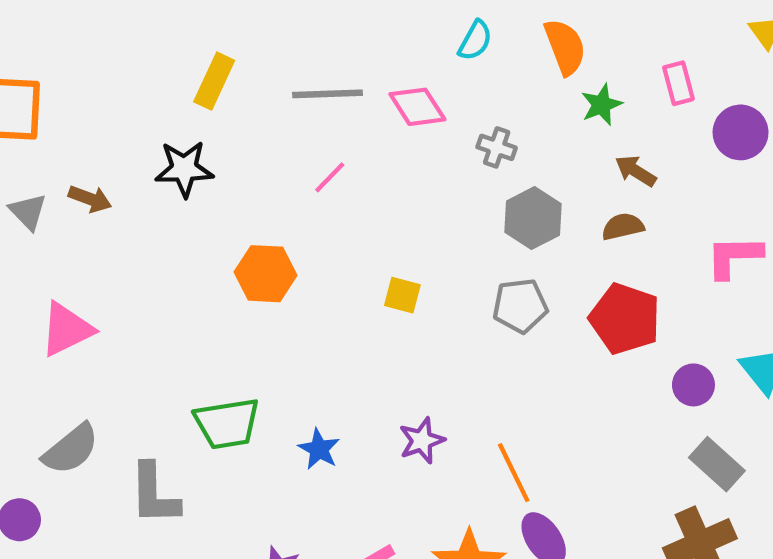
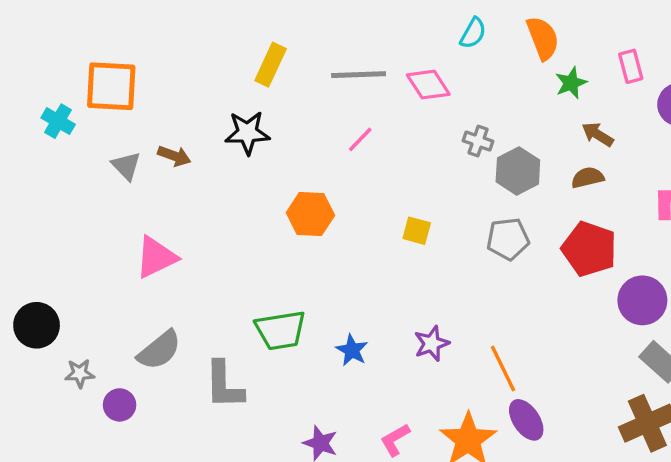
gray cross: (497, 147) -> (478, 141), moved
purple circle: (693, 385) -> (642, 300), size x1.5

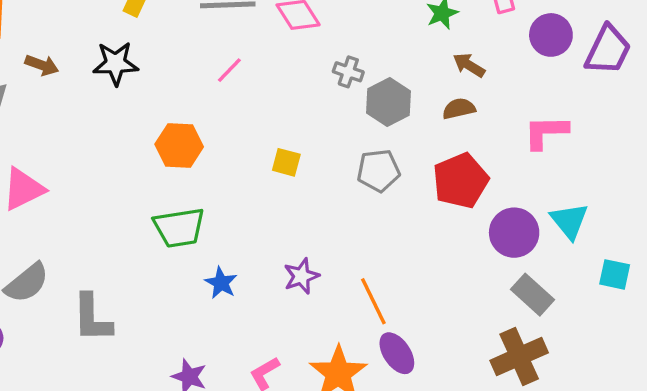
brown arrow: (174, 156) -> (42, 65), moved
red pentagon: (589, 249) -> (461, 181), turned 30
green trapezoid: (281, 330) -> (179, 228), moved

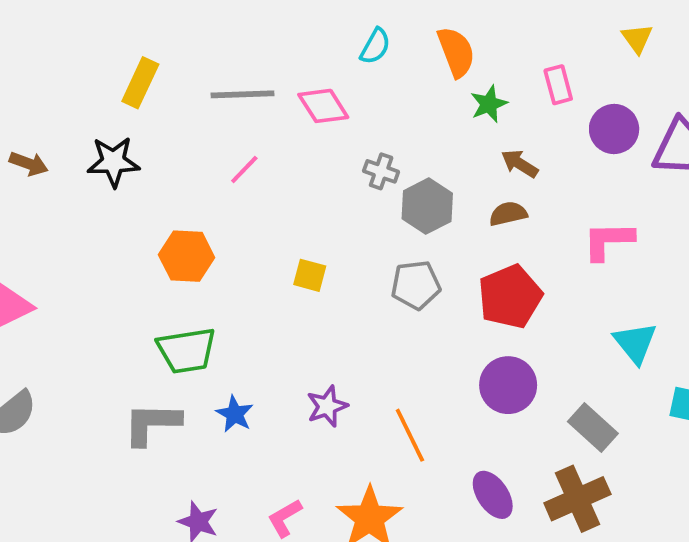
purple circle: (514, 233) -> (508, 385), moved
gray L-shape: (92, 318) -> (152, 424), moved, turned 92
purple ellipse: (397, 353) -> (493, 495), moved

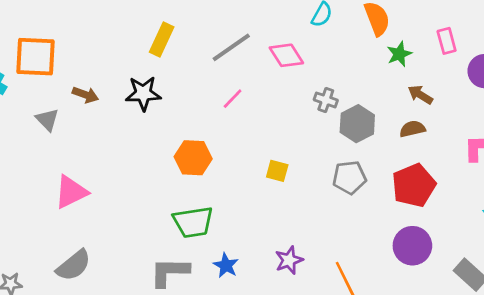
gray line: (242, 94) -> (231, 47), turned -33

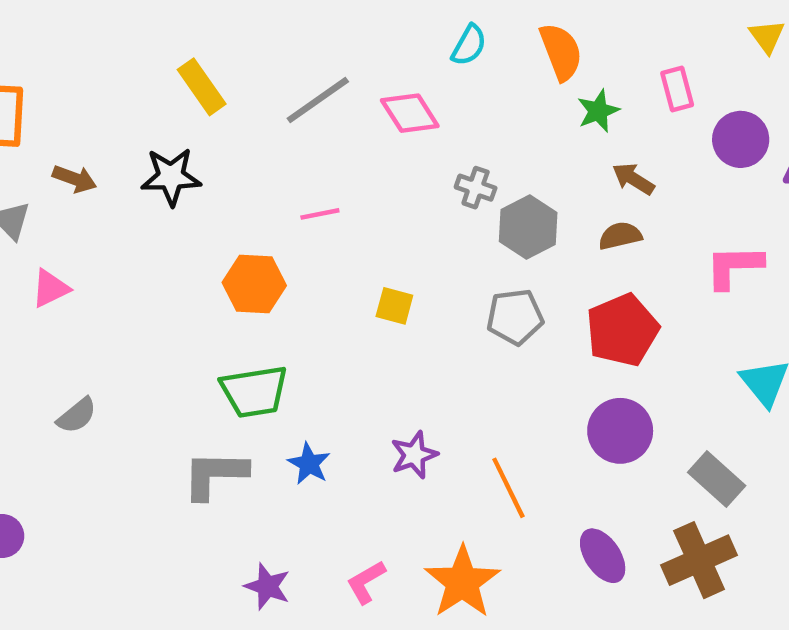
yellow rectangle: (162, 40) -> (202, 87), turned -60
pink line: (233, 99) -> (320, 214), moved, turned 35
pink triangle: (71, 192) -> (50, 288), moved, size x0.7
gray semicircle: (74, 265) -> (77, 415), moved, size x0.7

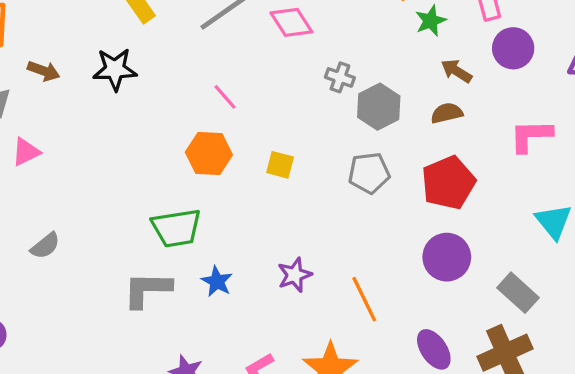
purple circle: (741, 139) -> (513, 48), moved
pink line: (320, 214) -> (225, 97), turned 60
orange hexagon: (254, 284) -> (209, 154), moved

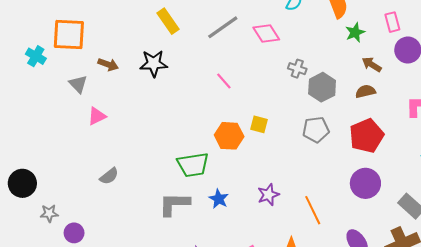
orange hexagon: (209, 154) -> (229, 136), moved

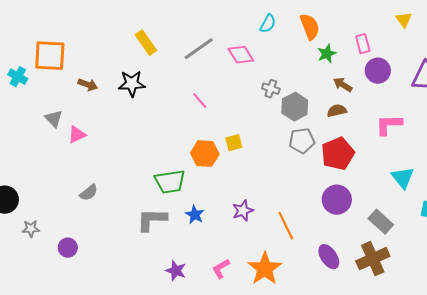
gray triangle: (78, 84) -> (54, 119), moved
yellow square: (259, 124) -> (234, 143), turned -30
gray pentagon: (316, 130) -> (302, 141), moved
purple circle: (74, 233) -> (68, 248), moved

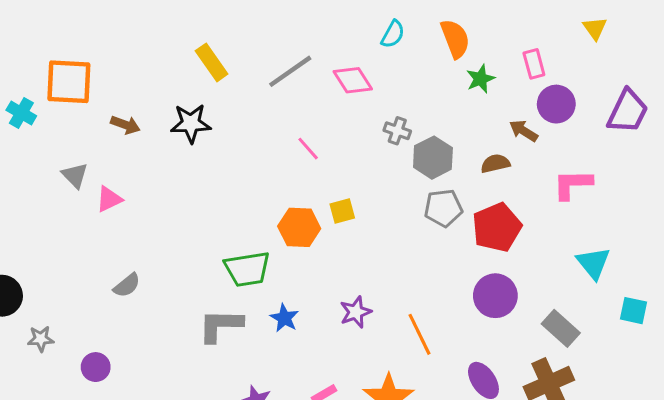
brown arrow: (343, 85) -> (524, 131), moved
pink line: (200, 101) -> (308, 149), moved

